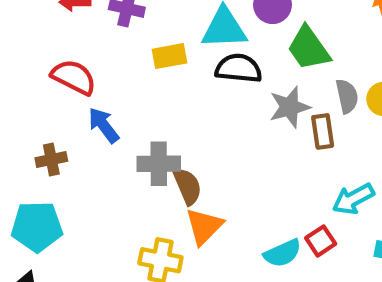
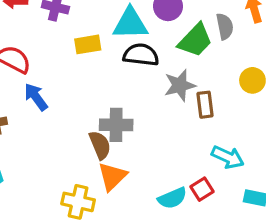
green trapezoid: (309, 48) -> (195, 40), turned -102
gray semicircle: (347, 96) -> (225, 26), moved
gray cross: (159, 164) -> (116, 125), moved
cyan arrow: (353, 199) -> (228, 157), turned -128

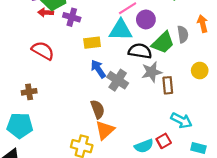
black semicircle: (141, 55) -> (140, 51), moved
blue arrow: (36, 97) -> (98, 69), moved
gray cross: (116, 125) -> (118, 80), moved, turned 30

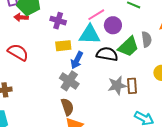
purple cross: (72, 17) -> (58, 21), moved
blue arrow: (98, 69) -> (77, 60), moved, turned -120
gray star: (152, 72) -> (117, 85), moved
gray cross: (118, 80) -> (69, 81), moved

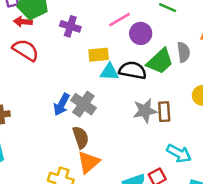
cyan triangle: (90, 35) -> (109, 72), moved, size x0.7
yellow rectangle: (63, 46) -> (99, 55), moved
red semicircle: (18, 52) -> (26, 50), moved
blue arrow: (77, 60) -> (62, 104), moved

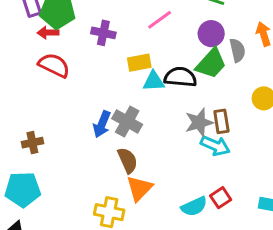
purple circle: (141, 33) -> (211, 34), moved
cyan arrow: (179, 153) -> (215, 146), moved

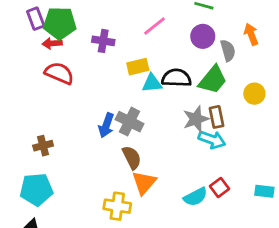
green trapezoid: (211, 64) -> (213, 80), moved

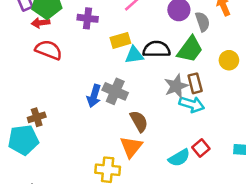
brown semicircle: (132, 157) -> (139, 121), moved
cyan pentagon: (36, 189) -> (23, 140), moved

